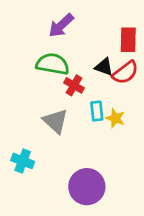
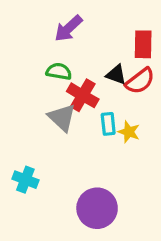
green semicircle: (53, 64) -> (59, 71), size x0.7
red cross: (74, 85) -> (83, 95), size x1.4
gray triangle: (55, 121) -> (62, 118), moved

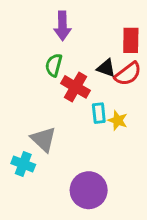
purple arrow: (68, 28) -> (62, 26), turned -48
green semicircle: (59, 71) -> (54, 65), turned -85
gray triangle: (62, 118) -> (44, 139), moved

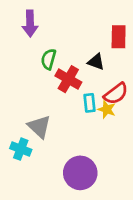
purple arrow: (62, 26) -> (30, 24), moved
red semicircle: (128, 74) -> (116, 94), moved

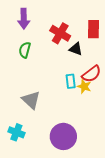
green semicircle: (49, 59) -> (25, 50), moved
red cross: (68, 79) -> (60, 33), moved
cyan cross: (21, 149) -> (16, 132), moved

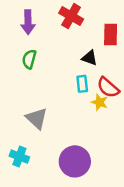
red cross: (60, 33) -> (71, 16), moved
red semicircle: (91, 74) -> (108, 88), turned 78
cyan rectangle: (71, 81) -> (82, 84), moved

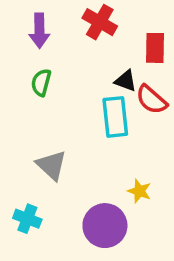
cyan rectangle: (82, 84) -> (115, 117), size x1.6
red semicircle: (108, 88) -> (151, 100), moved
yellow star: (99, 102) -> (139, 191), moved

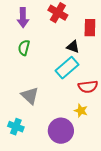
red semicircle: (151, 100) -> (88, 87), moved, turned -48
cyan rectangle: (115, 117) -> (67, 68), turned 55

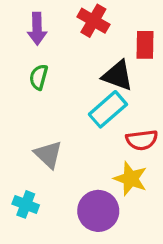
black triangle: (73, 47) -> (118, 75), size x1.5
yellow star: (81, 111) -> (131, 179), size x1.5

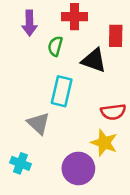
red cross: (93, 21) -> (75, 17), turned -30
green semicircle: (39, 77) -> (55, 46), moved
cyan rectangle: (108, 109) -> (62, 91), moved, turned -36

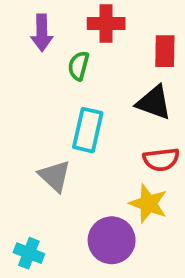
black triangle: (94, 60) -> (154, 103), moved
cyan cross: (20, 163) -> (29, 253), moved

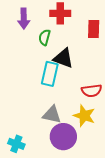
black triangle: (154, 103) -> (63, 58), moved
gray triangle: (55, 176) -> (52, 115), moved, turned -30

